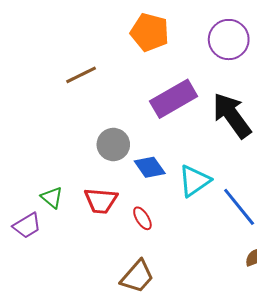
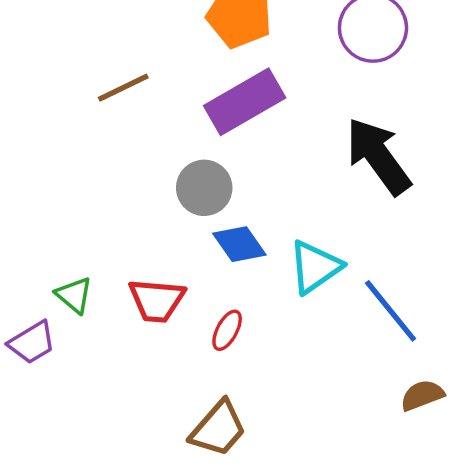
purple rectangle: (174, 99) -> (245, 102), moved
gray circle: (113, 144) -> (204, 188), moved
red ellipse: (142, 218) -> (227, 330), turned 60

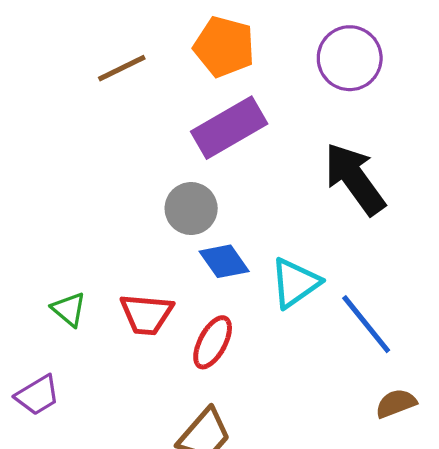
brown line: (123, 88) -> (122, 68), moved
red ellipse: (227, 330) -> (213, 342), size x1.4
purple trapezoid: (32, 343) -> (37, 395), moved

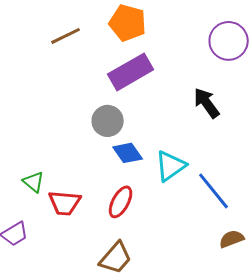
purple circle: (350, 58) -> (229, 41), moved
black arrow: (355, 179) -> (207, 103), size x0.7
red trapezoid: (146, 314) -> (65, 203), moved

